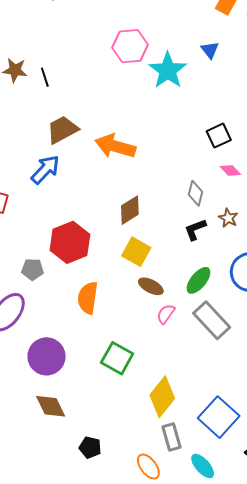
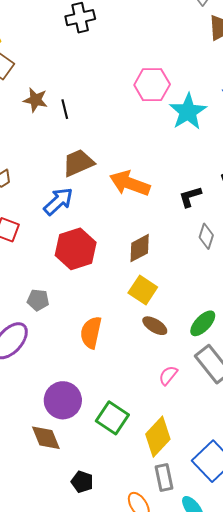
black L-shape: (195, 229) -> (190, 197), moved
red hexagon: (70, 242) -> (76, 249), moved
pink semicircle: (166, 314) -> (168, 375), moved
purple circle: (47, 356) -> (63, 400), moved
green square: (117, 358) -> (112, 418), moved

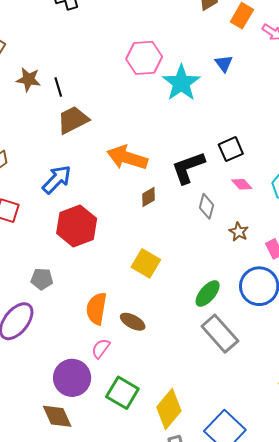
brown trapezoid: (78, 163) -> (73, 120), moved
black L-shape: (190, 197) -> (188, 168), size x1.5
brown diamond: (140, 248) -> (148, 197), moved, size x0.7
brown ellipse: (155, 326) -> (133, 322), moved
pink semicircle: (168, 375) -> (101, 348), moved

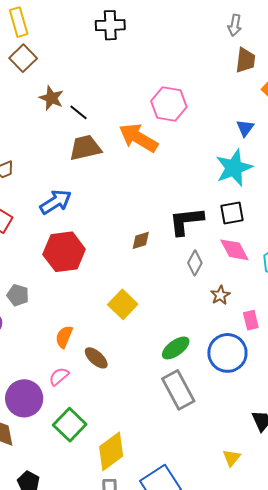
cyan star: (181, 83) -> (234, 168), moved
black line: (58, 87) -> (79, 112), turned -48
orange arrow: (127, 158) -> (138, 138), moved
pink diamond: (242, 184) -> (234, 250), size x1.5
orange semicircle: (96, 309) -> (64, 337), size x0.7

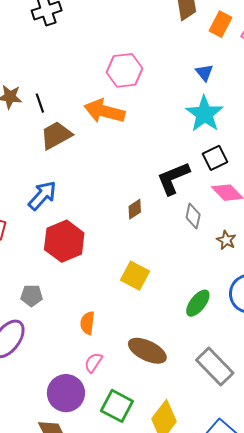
black line: (79, 112) -> (40, 103), turned 48
brown ellipse: (96, 358) -> (147, 351), moved, size x1.5
gray rectangle: (178, 390) -> (215, 366), moved

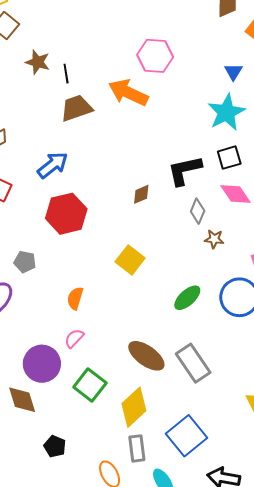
brown star: (226, 240) -> (214, 239), moved, turned -30
brown ellipse: (147, 351) -> (146, 356), moved

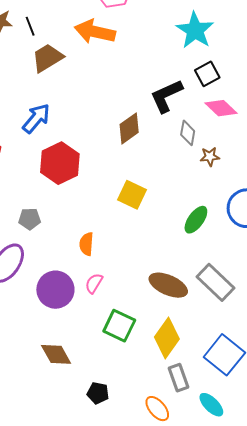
brown diamond: (141, 194) -> (129, 128), size x1.5
purple circle: (42, 364) -> (55, 290), moved

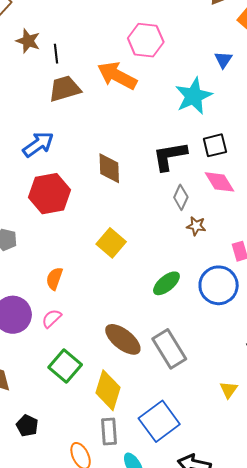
cyan star: (195, 30) -> (194, 96), moved
brown diamond: (129, 128) -> (109, 168), moved, turned -72
yellow diamond: (167, 338) -> (108, 390), turned -33

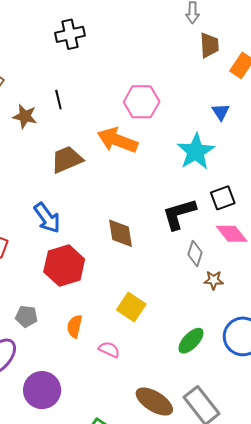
black line: (56, 54) -> (58, 100), moved
blue arrow: (38, 144) -> (47, 218), turned 96
orange semicircle: (54, 279) -> (75, 326), moved
pink semicircle: (52, 318) -> (109, 350), moved, turned 75

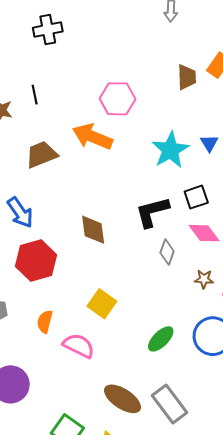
brown trapezoid: (209, 45) -> (187, 77), moved
blue triangle: (221, 112) -> (209, 143), moved
brown star: (214, 280) -> (204, 279), moved
pink semicircle: (109, 350) -> (79, 346), size x1.5

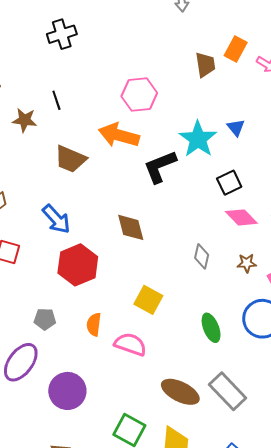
brown trapezoid: (41, 155) -> (70, 159), turned -128
black L-shape: (152, 212) -> (160, 167), moved
gray diamond: (167, 252) -> (202, 256), moved
green ellipse: (161, 339) -> (211, 328), turned -60

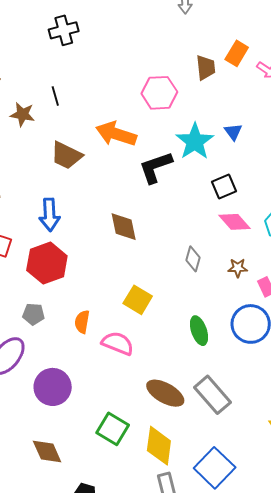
pink hexagon: (139, 95) -> (159, 93), moved
blue arrow: (56, 219) -> (50, 215), turned 36
red hexagon: (78, 265) -> (47, 263), moved

